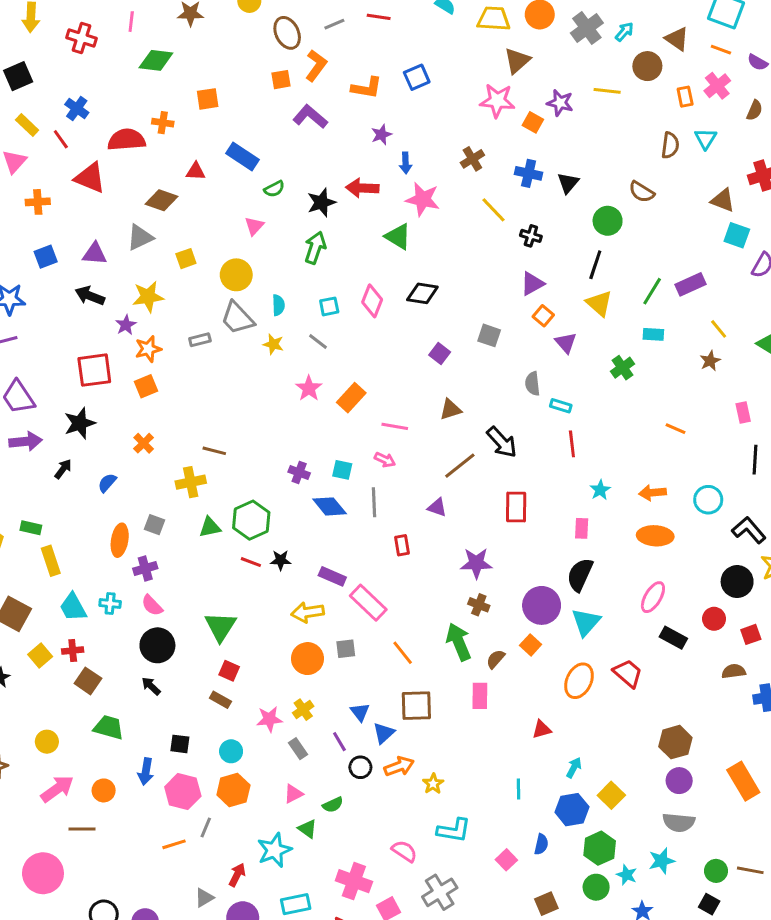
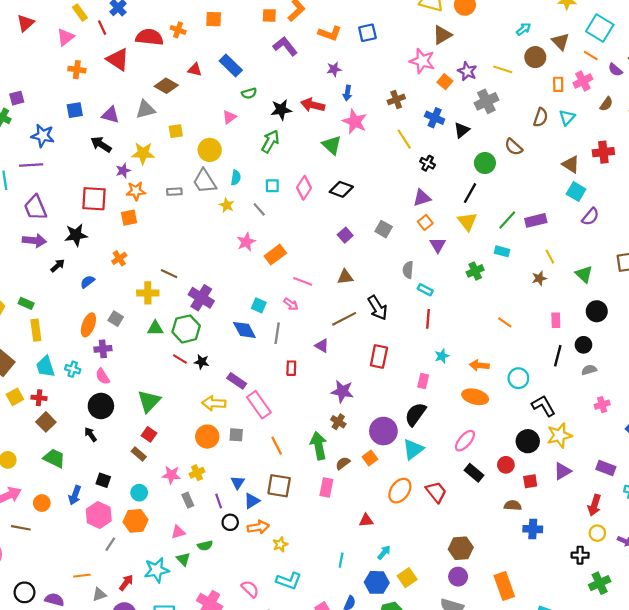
gray cross: (587, 28) -> (486, 101), moved
purple cross: (299, 472) -> (201, 298), moved, size x1.6
orange line: (174, 844) -> (82, 576), moved

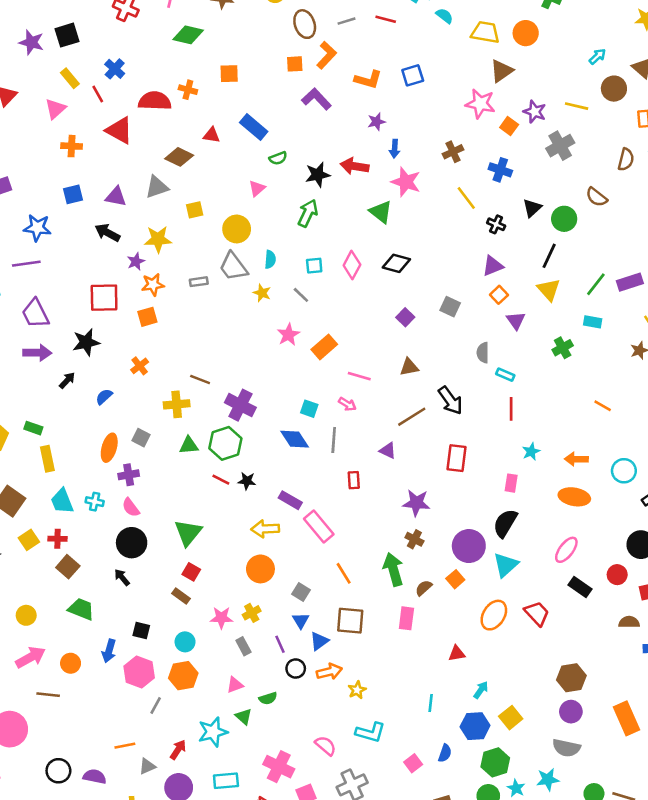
black triangle: (462, 130) -> (532, 208), moved
gray square: (236, 435) -> (301, 592), moved, turned 32

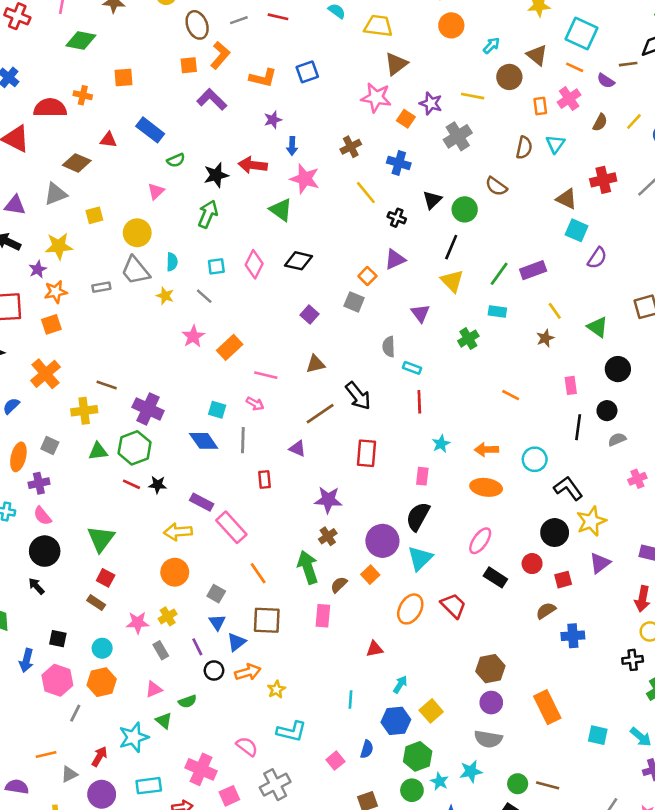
orange circle: (526, 33) -> (451, 25), moved
orange square: (499, 295) -> (367, 276), moved
orange cross: (140, 366) -> (46, 374), size x1.6
brown cross: (414, 539) -> (328, 536), turned 30
brown semicircle: (629, 622) -> (546, 611), turned -30

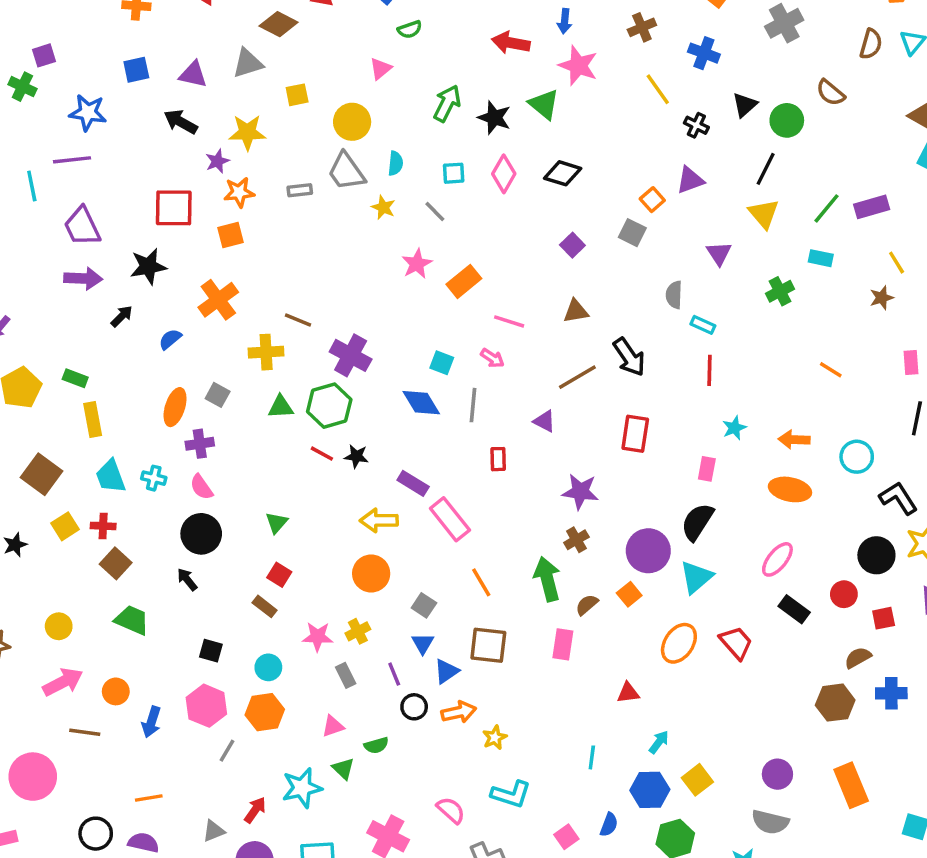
black star: (216, 175) -> (494, 118), moved, turned 30
green triangle: (101, 539) -> (277, 523), size x0.6
blue arrow: (26, 660) -> (151, 722), moved
brown hexagon: (490, 669) -> (835, 703), moved
orange line: (46, 754) -> (149, 798), moved

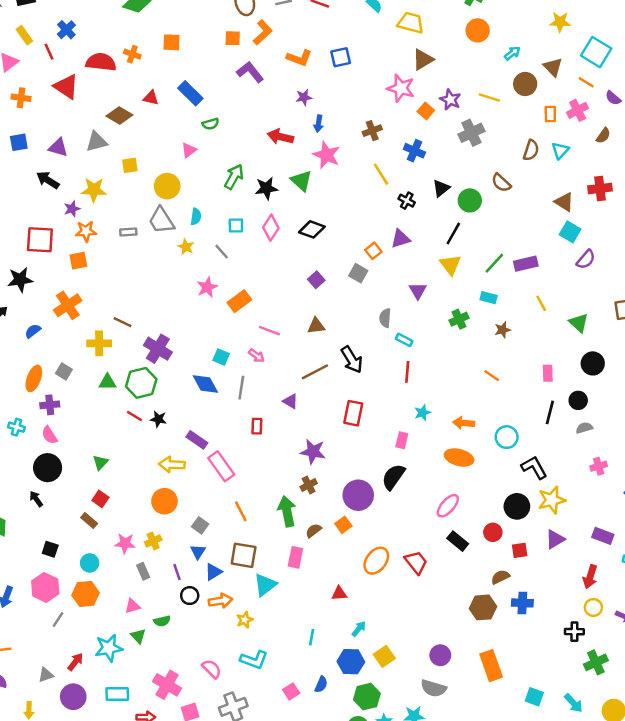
black star: (494, 118) -> (266, 188), turned -30
brown star: (882, 298) -> (503, 330), moved
cyan triangle: (696, 577) -> (265, 585), moved

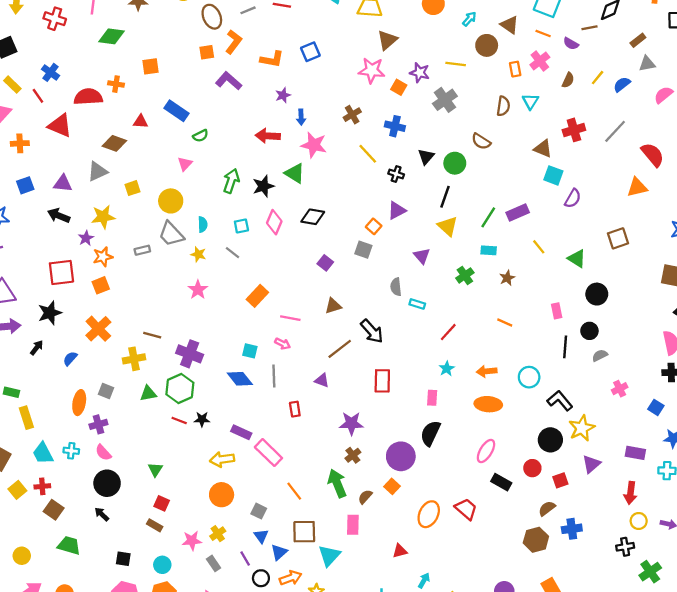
pink star: (207, 287) -> (198, 290), moved
red line: (407, 372) -> (448, 332), moved, turned 48

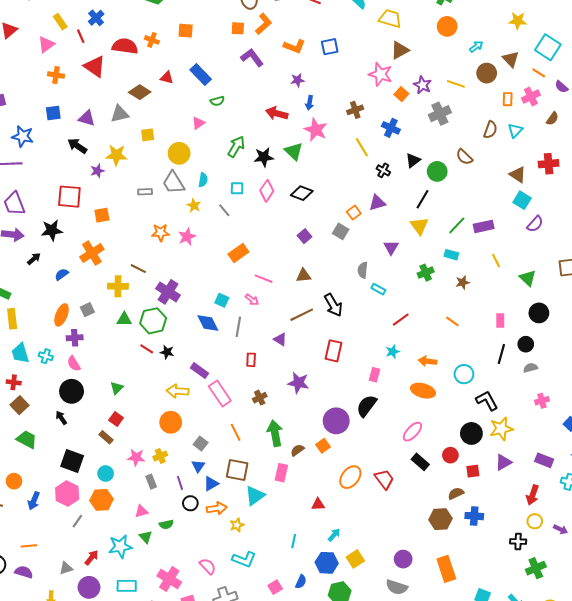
orange star: (103, 257) -> (161, 233), moved
gray square: (106, 391) -> (87, 310), turned 32
brown cross: (353, 455) -> (260, 398), moved
black square: (123, 559) -> (72, 461), size x1.6

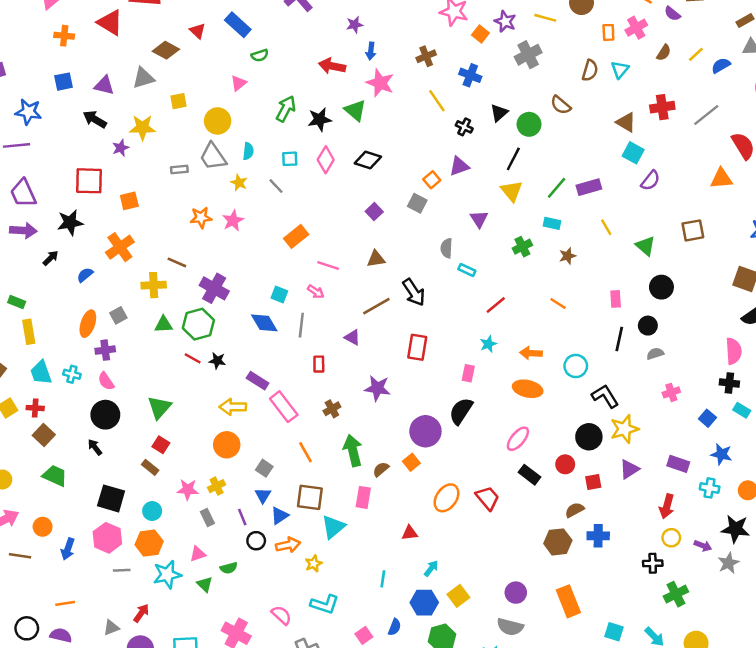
red triangle: (167, 78) -> (198, 31), turned 32
green triangle: (117, 388) -> (159, 407), size x1.5
gray line: (77, 521) -> (122, 570), turned 56
cyan star: (120, 546) -> (167, 575), moved

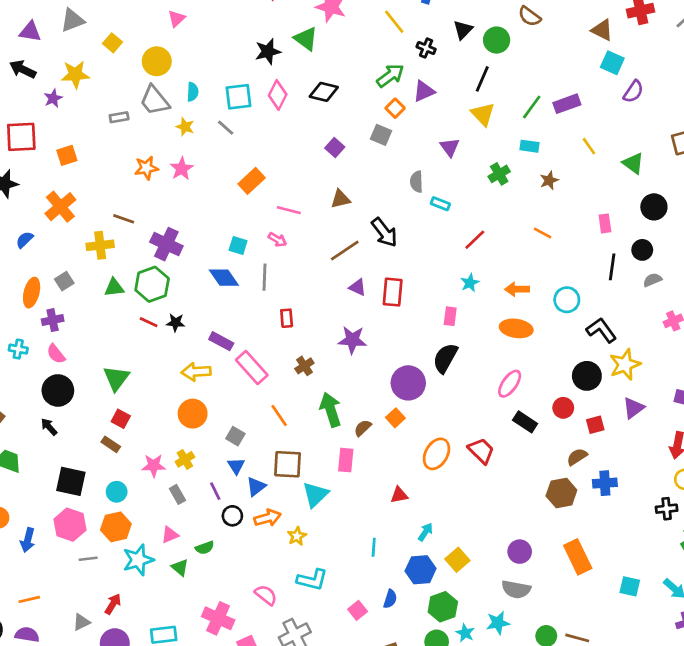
yellow square: (178, 101) -> (112, 43), turned -35
green arrow: (286, 109) -> (390, 76), moved, turned 30
cyan square: (290, 159) -> (238, 97), size x1.5
purple triangle: (352, 337) -> (358, 287), moved

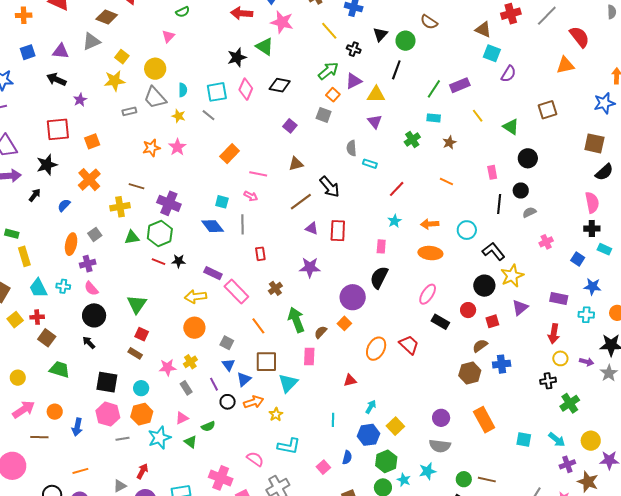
yellow star: (75, 74) -> (115, 81), moved
yellow triangle: (483, 114) -> (376, 95), moved, turned -42

